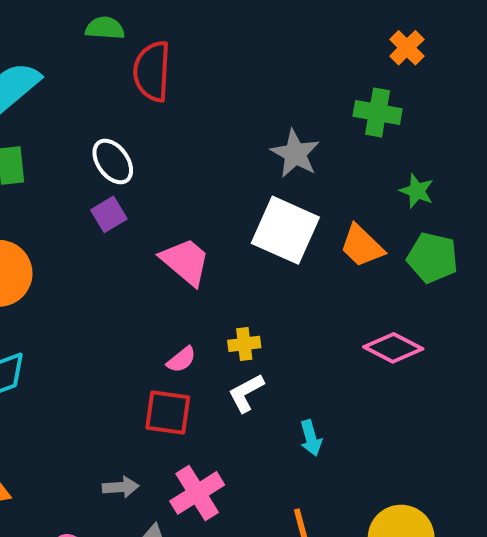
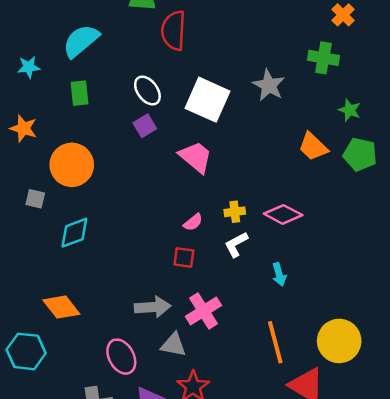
white square: (285, 230) -> (207, 100), moved
pink diamond: (393, 348) -> (283, 214), moved
red square: (168, 413) -> (184, 257), size x0.7
gray arrow: (121, 487) -> (153, 307), size x1.5

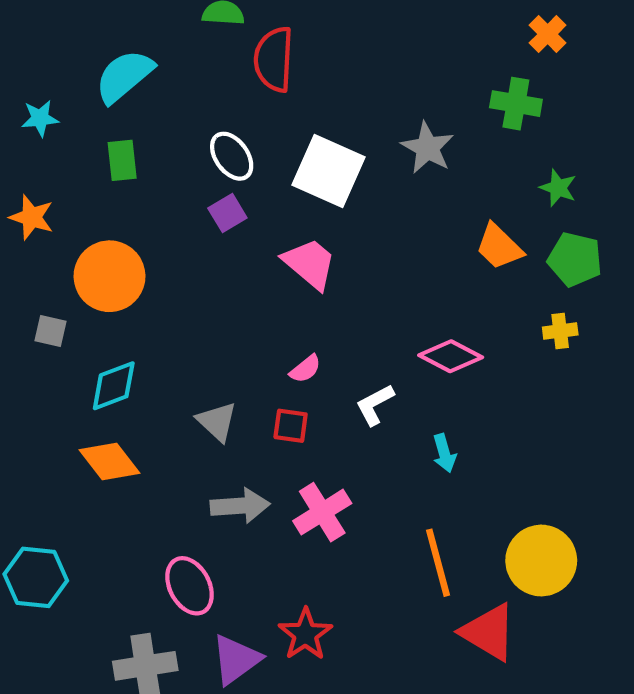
yellow cross: (235, 212) -> (560, 331), moved
orange diamond: (61, 307) -> (109, 462), moved
gray triangle: (173, 345) -> (217, 422), moved, turned 32

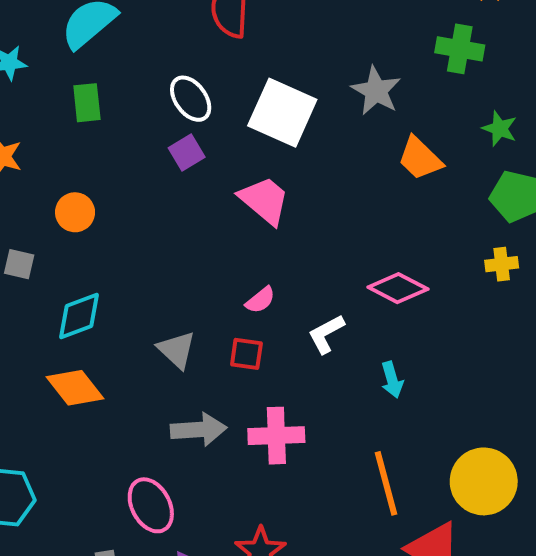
orange trapezoid: (499, 247) -> (420, 158), moved
orange circle: (109, 276) -> (75, 212), size x0.6
pink cross: (322, 512) -> (276, 436), turned 30

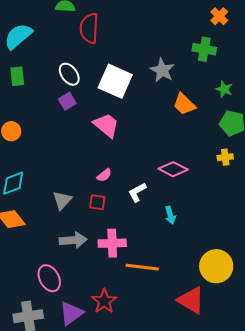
gray triangle: (177, 350) -> (62, 200), turned 30
orange line: (386, 483) -> (142, 267), moved, turned -68

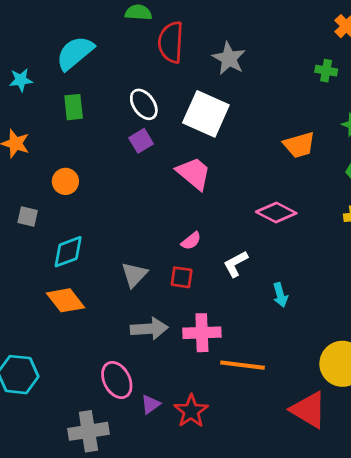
green cross: (204, 49) -> (326, 71), size x0.7
gray star: (162, 70) -> (229, 58), moved
orange trapezoid: (184, 104) -> (299, 145), turned -60
pink diamond: (173, 169) -> (276, 212), moved
purple triangle: (71, 313) -> (151, 404), moved, size x0.6

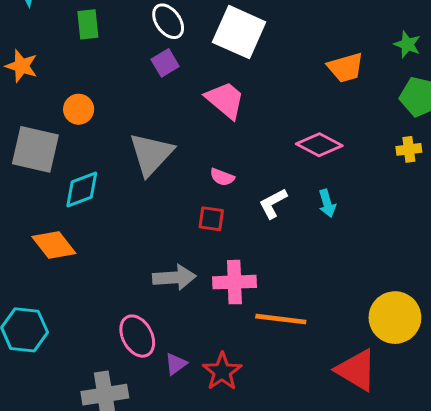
gray square: (28, 217) -> (35, 149), size x2.0
pink semicircle: (191, 241) -> (222, 177), turned 60
gray triangle: (134, 275) -> (151, 154), moved, size x1.5
cyan arrow: (280, 295) -> (327, 203), moved
orange diamond: (65, 300) -> (54, 245), moved

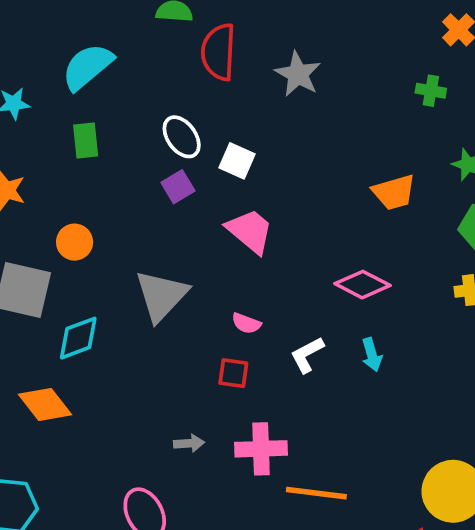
white square: (239, 32) -> (237, 161), moved, size x0.6
gray arrow: (174, 277) -> (189, 443), size x0.6

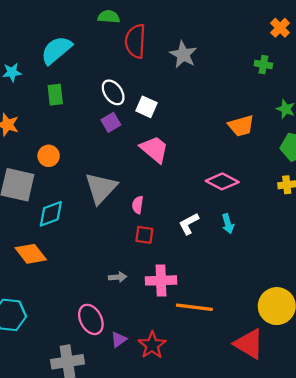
pink semicircle: (246, 323) -> (138, 205), moved, turned 78

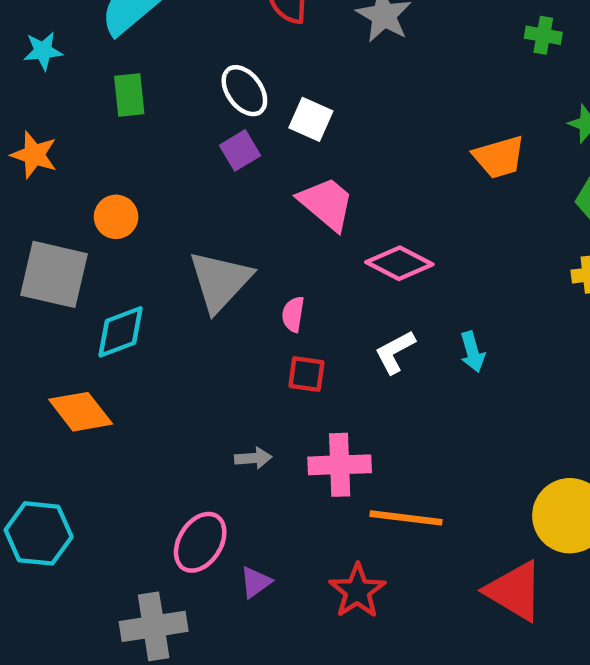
pink diamond: (222, 181) -> (399, 263), moved
pink ellipse: (91, 319) -> (200, 542), turned 60
red star: (152, 345) -> (357, 591), moved

